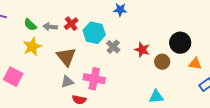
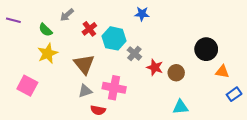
gray arrow: (50, 27) -> (67, 15), moved, turned -48
red star: (142, 50) -> (155, 67), moved
brown circle: (162, 62) -> (176, 73), moved

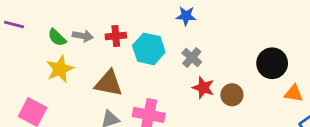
gray arrow: (67, 15) -> (83, 36), moved, turned -128
red cross: (89, 29) -> (116, 36), turned 32
gray cross: (134, 53) -> (192, 58), moved
brown triangle: (84, 64) -> (109, 83), turned -40

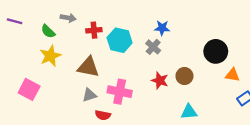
blue star: (186, 16) -> (162, 28), moved
gray arrow: (83, 36) -> (68, 18), moved
red star: (203, 88) -> (160, 80), moved

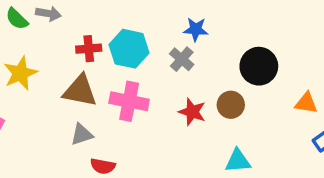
red cross: (94, 30) -> (89, 49), moved
green semicircle: (48, 31) -> (17, 19), moved
black circle: (216, 51) -> (259, 66), moved
pink cross: (120, 92) -> (129, 101), moved

